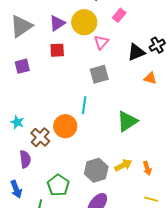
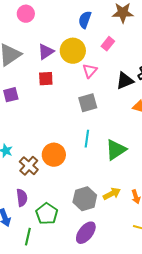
cyan line: (84, 105) -> (87, 139), moved
purple semicircle: (25, 159) -> (22, 198), moved

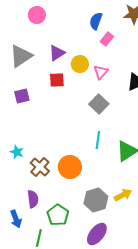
pink rectangle: (108, 44) -> (107, 39), moved
yellow circle: (73, 51) -> (80, 64), moved, size x0.7
gray square: (88, 103) -> (99, 104), turned -30
orange circle: (54, 155) -> (70, 167), moved

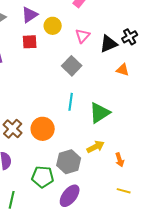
pink triangle: (101, 72) -> (83, 36), moved
yellow arrow: (123, 195) -> (96, 147), moved
green pentagon: (58, 215) -> (43, 177), moved, turned -30

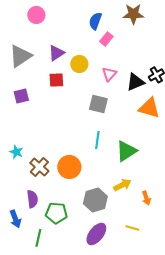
gray square: (72, 66) -> (98, 104), turned -30
orange triangle: (123, 70) -> (149, 108), size x1.6
green pentagon: (43, 177) -> (56, 213), moved
yellow line: (124, 191) -> (132, 228), moved

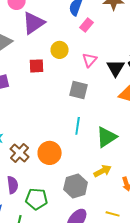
purple triangle: (56, 53) -> (34, 23), moved, size x1.4
black triangle: (135, 82) -> (116, 68), turned -36

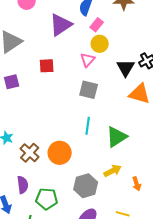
purple triangle: (34, 23) -> (61, 25), moved
yellow circle: (60, 50) -> (100, 44), moved
pink triangle: (90, 60) -> (88, 60), moved

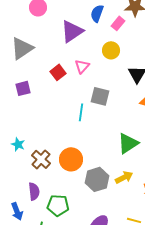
pink rectangle: (97, 25) -> (118, 23), moved
pink triangle: (88, 60) -> (82, 66), moved
red square: (47, 66) -> (58, 72), turned -35
cyan line: (88, 126) -> (81, 112), moved
gray hexagon: (86, 186) -> (97, 179), moved

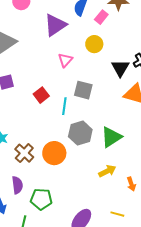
red square: (58, 72) -> (41, 95), moved
gray hexagon: (97, 179) -> (80, 133), moved

